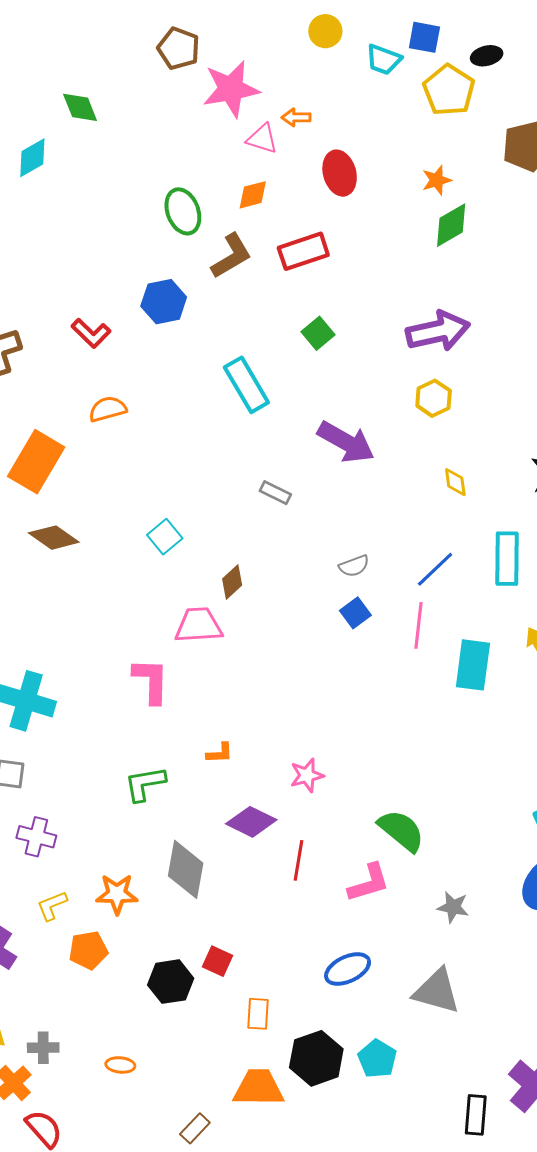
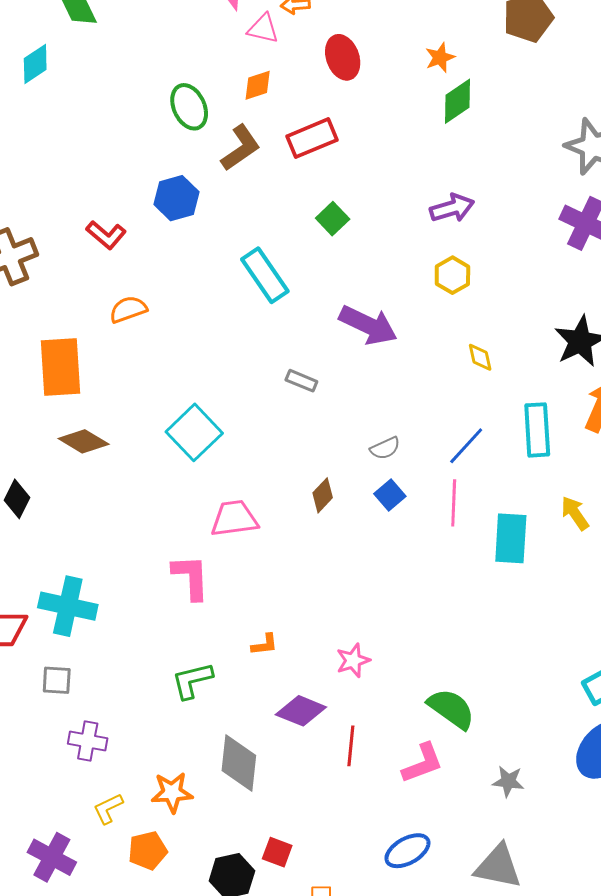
purple arrow: (438, 331) -> (452, 208), size x0.7
orange rectangle: (36, 462) -> (61, 367), turned -30
cyan square: (165, 537) -> (194, 432), size x1.6
brown diamond: (232, 582) -> (323, 495), moved

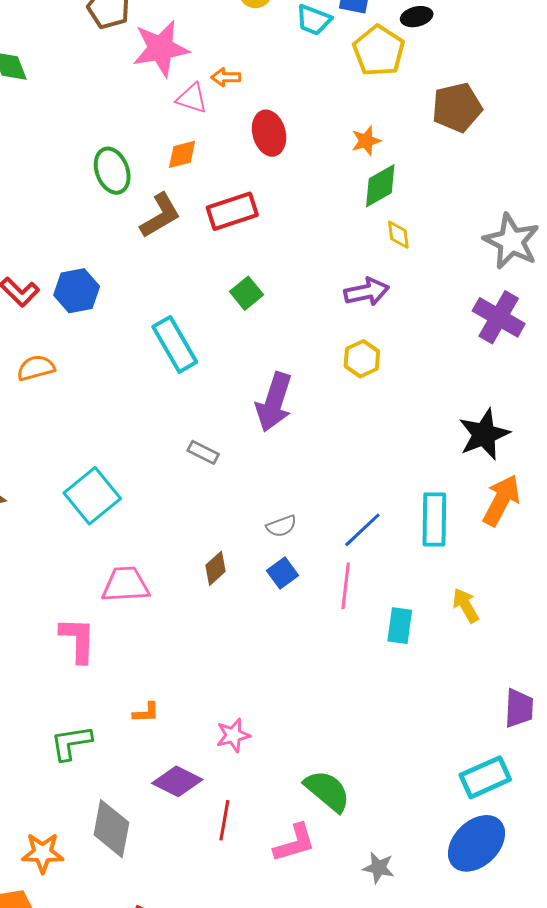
blue hexagon: (176, 198) -> (77, 291), moved
purple arrow: (368, 325) -> (274, 402), turned 78
yellow diamond: (480, 357) -> (398, 235), moved
cyan rectangle: (511, 538) -> (400, 626), size x0.7

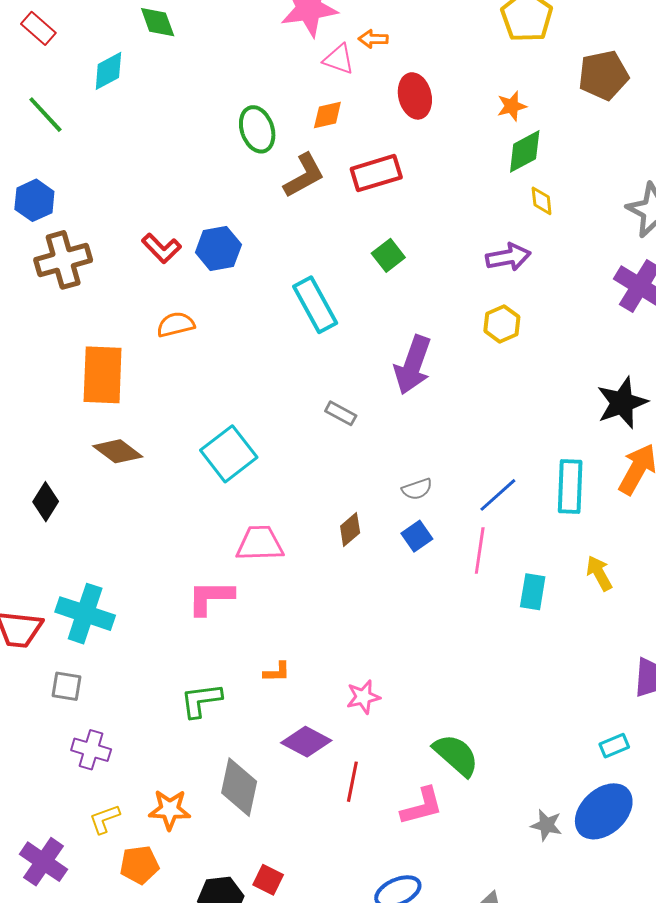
pink L-shape: (78, 640) -> (210, 597), turned -93
cyan rectangle: (485, 777) -> (614, 746), size x0.6
gray star: (379, 868) -> (546, 825), moved

